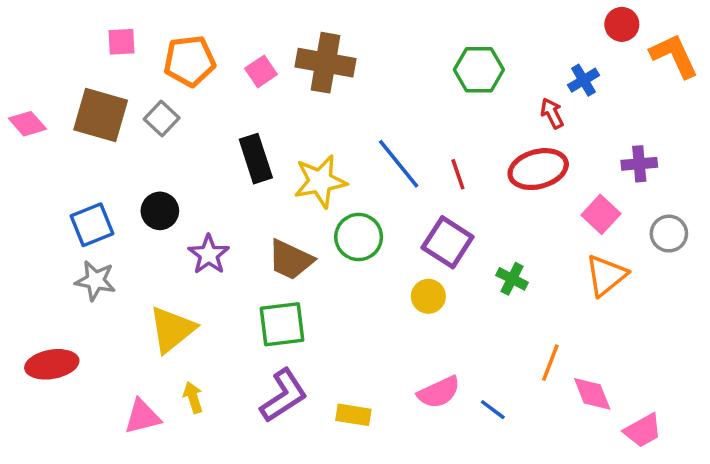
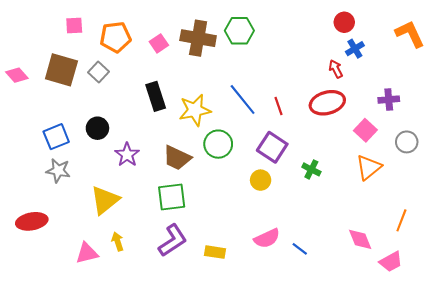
red circle: (622, 24) -> (344, 22), moved
green hexagon: (479, 70) -> (239, 31), moved
orange line: (550, 363) -> (401, 220), moved

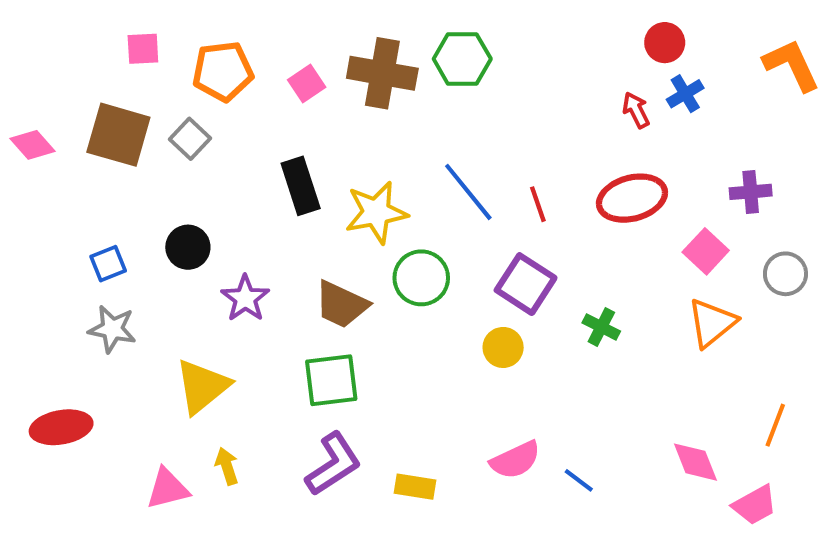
red arrow: (336, 69) -> (636, 110), moved
blue square: (56, 137) -> (108, 264), size x0.7

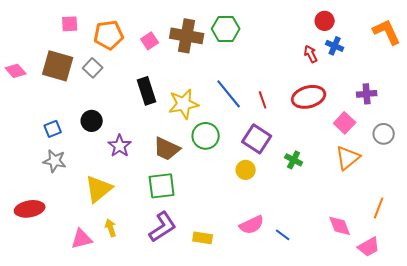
blue cross: (685, 94) -> (335, 46), turned -36

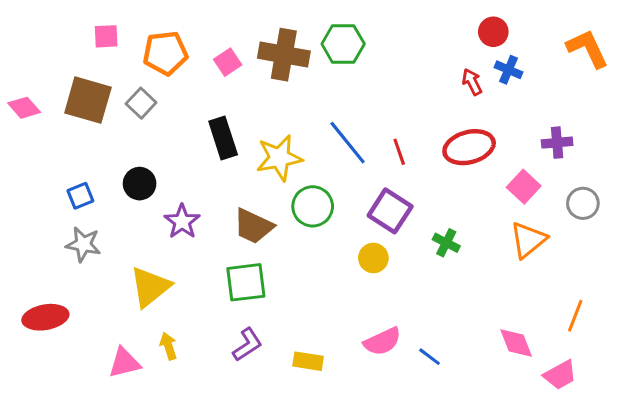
purple L-shape: (163, 227) -> (247, 345), size x0.7

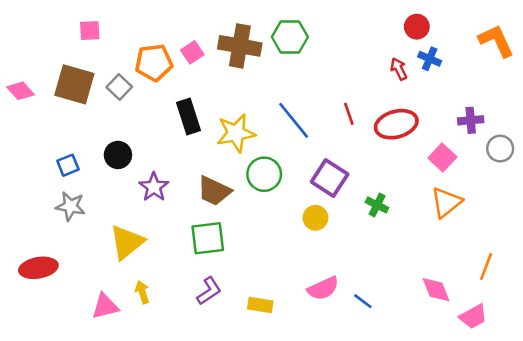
orange pentagon: (165, 53) -> (154, 63), moved
red line: (399, 152) -> (349, 114), moved
gray circle: (583, 203) -> (500, 149), moved

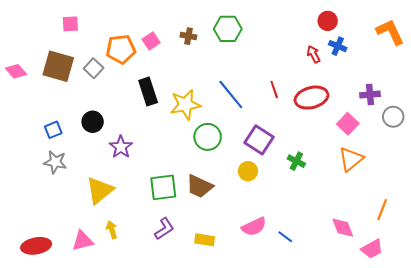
brown cross: (240, 46) -> (188, 36), size x0.5
brown trapezoid: (214, 191) -> (200, 186), moved
red ellipse: (38, 268) -> (36, 246), moved

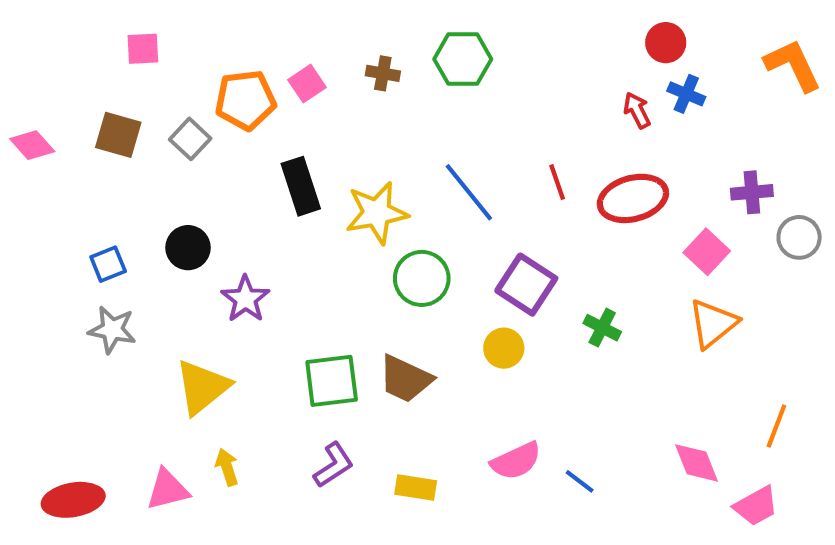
brown square: (58, 66) -> (118, 135), size x0.7

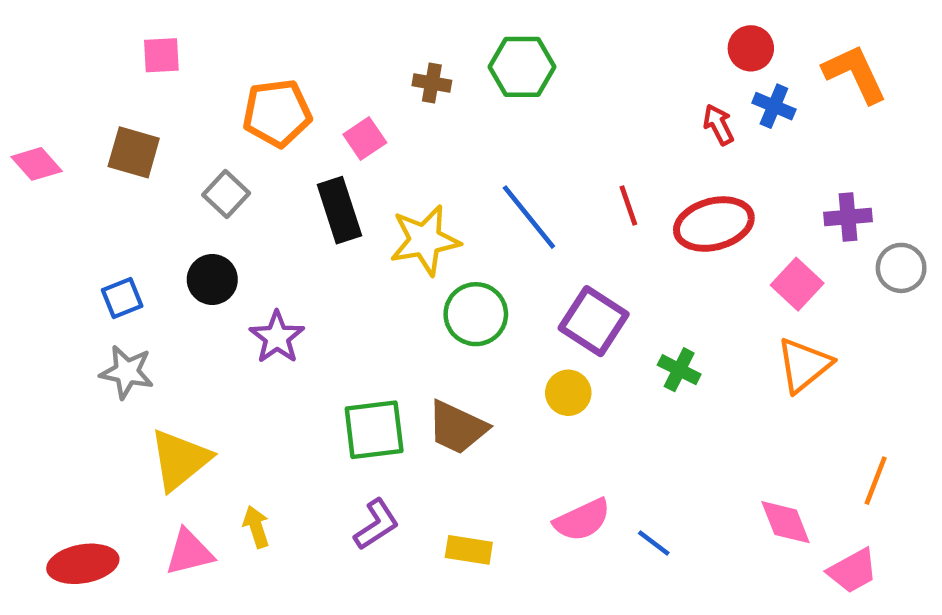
orange L-shape: (793, 65) -> (855, 74), moved
pink square: (307, 84) -> (365, 138), moved
gray square: (190, 139) -> (226, 194), moved
yellow triangle: (202, 387) -> (180, 460), moved

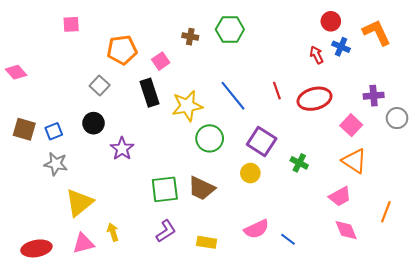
brown square: (134, 152) -> (24, 129), moved
orange triangle: (804, 365) -> (354, 161), turned -48
pink trapezoid: (853, 571) -> (340, 196), moved

